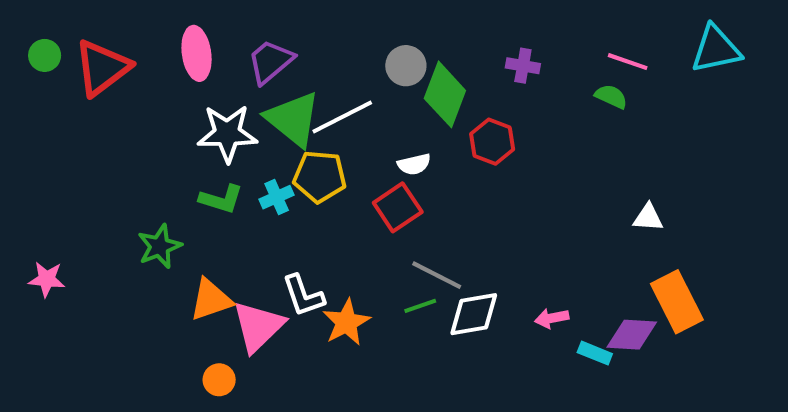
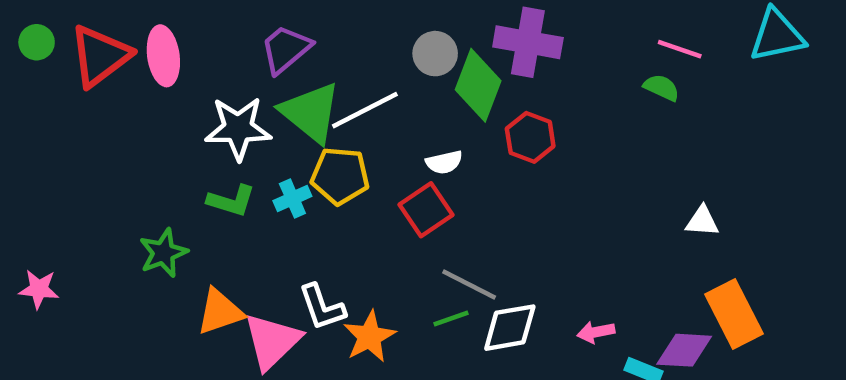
pink ellipse: (197, 53) -> (163, 56), moved
purple cross: (523, 66) -> (528, 42), moved, size x1.8

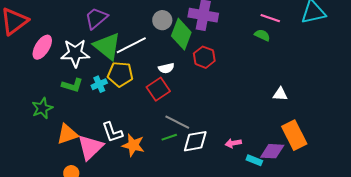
pink ellipse: (163, 56) -> (42, 47), moved, turned 40
orange star: (369, 337) -> (133, 145), turned -30

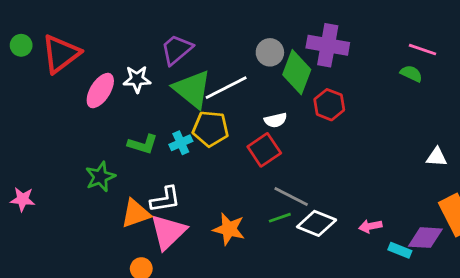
white star: (75, 53) -> (137, 79), moved, size x0.7
white L-shape: (112, 132) -> (165, 199), moved, turned -80
white diamond: (195, 141) -> (317, 223), turned 32

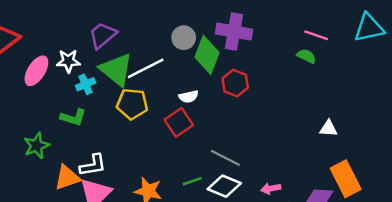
cyan cross: (181, 143) -> (86, 84), moved
gray line: (291, 197) -> (225, 158), moved

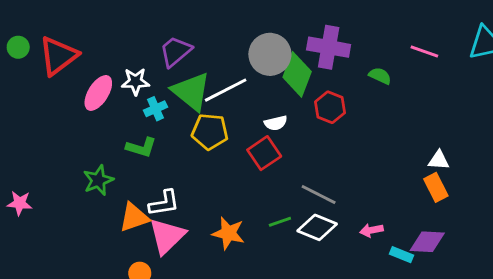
gray circle: (184, 38) -> (270, 54), size x1.5
green semicircle: (306, 56) -> (380, 76), moved
orange rectangle: (346, 179) -> (436, 187), moved, size x0.7

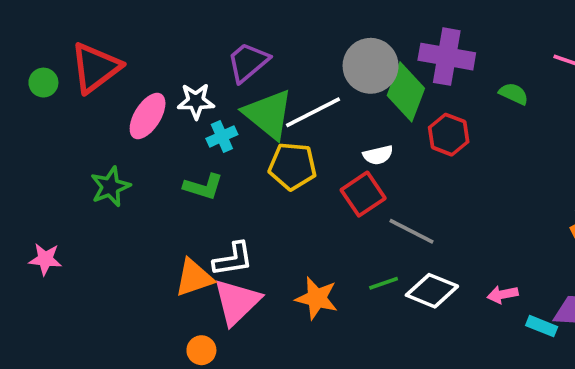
green circle: (18, 47) -> (43, 83), moved
green star: (98, 180) -> (110, 187), moved
gray line: (319, 195) -> (411, 231), moved

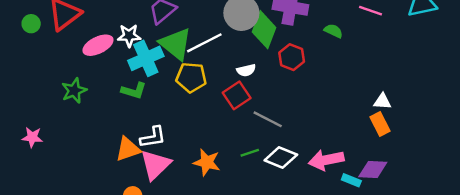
pink ellipse: (148, 116) -> (98, 45), turned 32
cyan cross: (222, 136) -> (146, 58), size x1.8
pink arrow: (503, 294) -> (326, 160), size x1.8

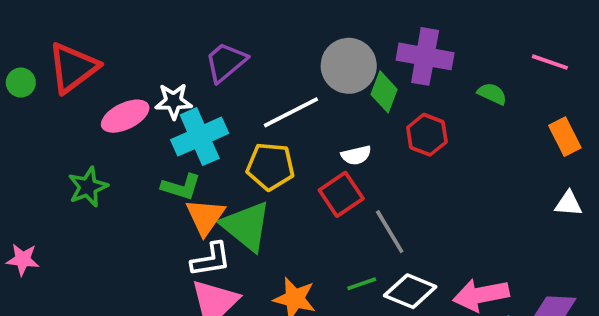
green diamond: (264, 30) -> (384, 92), size x0.7
green triangle: (176, 44) -> (246, 226), moved
gray line: (268, 119) -> (390, 232), turned 32
orange rectangle: (380, 124) -> (565, 137), moved
orange triangle: (128, 149) -> (205, 217), moved, turned -36

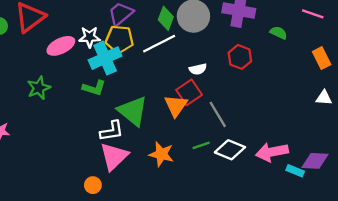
green diamond: (384, 92) -> (166, 18), moved
yellow pentagon: (270, 166) -> (119, 39), moved
orange triangle: (205, 217) -> (176, 106), moved

